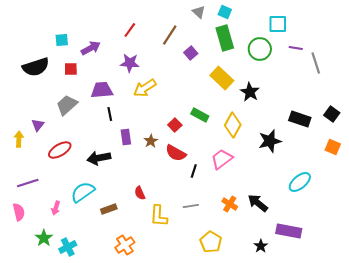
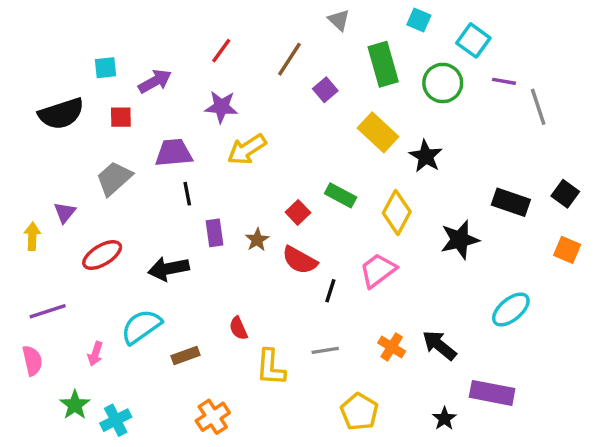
cyan square: (225, 12) -> (419, 20), moved
cyan square: (278, 24) -> (473, 40), turned 36

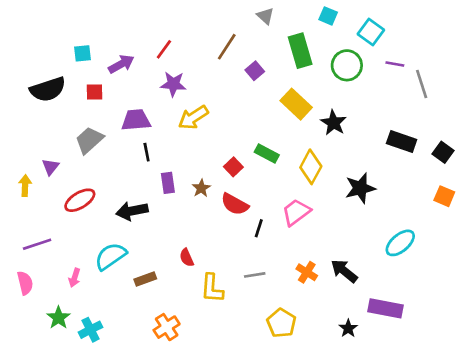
red line: (221, 51) -> (164, 49), moved
black rectangle: (511, 202) -> (402, 141), moved

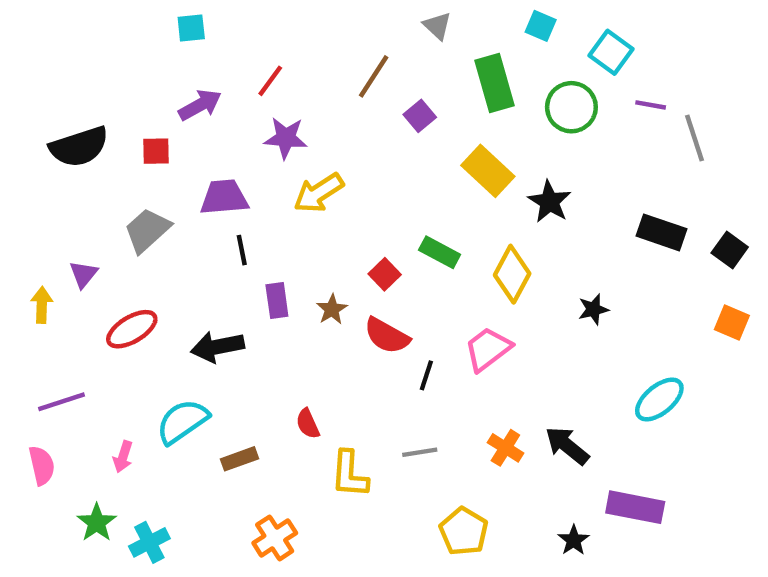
cyan square: (82, 53) -> (191, 28), moved
black star: (360, 188) -> (593, 309), size x0.6

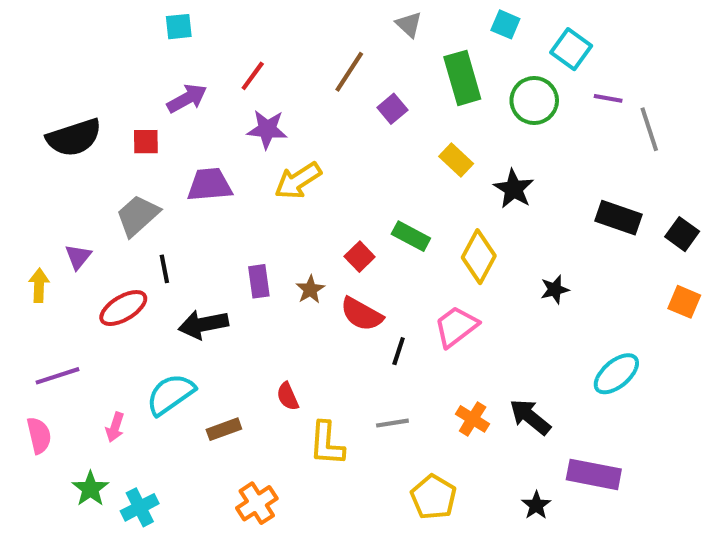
yellow rectangle: (488, 171) -> (456, 160), size x0.7
black line: (242, 250) -> (164, 269), moved

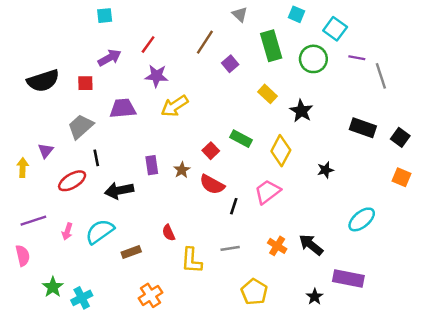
pink arrow: (115, 427) -> (67, 231), moved

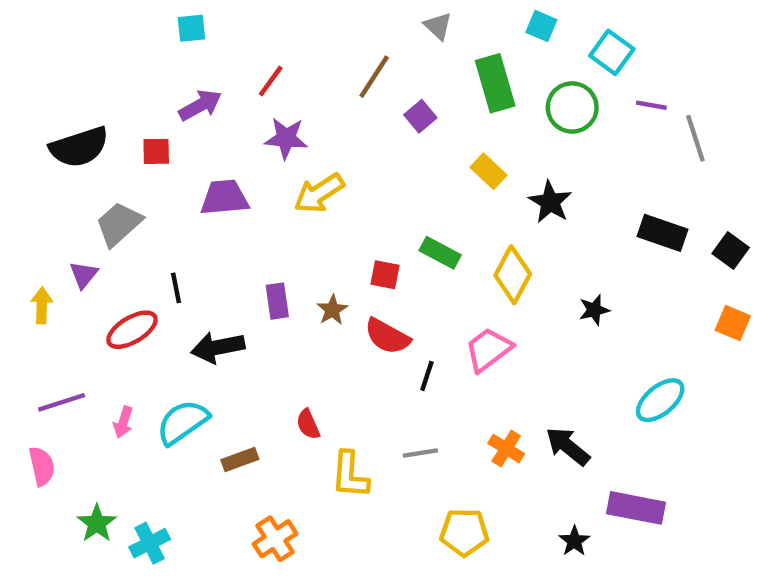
gray trapezoid: (81, 127) -> (119, 224), moved
red square: (211, 151) -> (385, 275), turned -35
yellow pentagon: (254, 292) -> (464, 532), turned -30

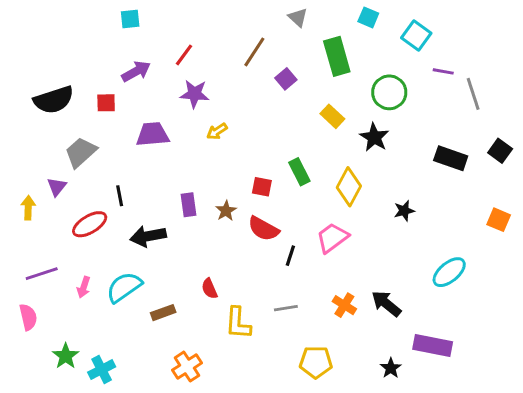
green circle: (572, 107) -> (389, 92), moved
yellow arrow: (319, 193) -> (217, 131), size x0.6
black square: (731, 250) -> (500, 151), moved
green rectangle: (440, 253) -> (299, 172), turned 35

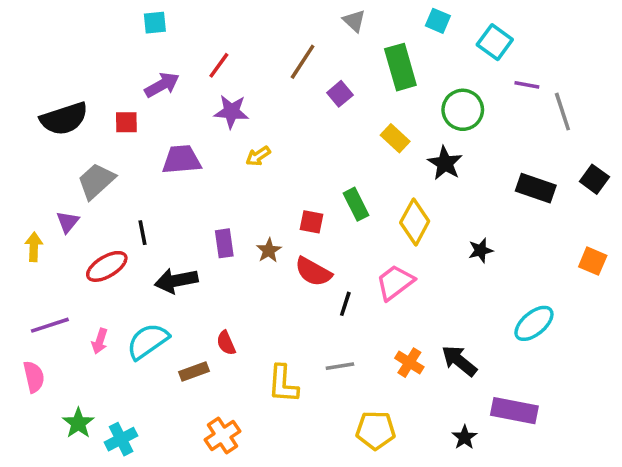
red semicircle: (209, 289) -> (226, 343), moved

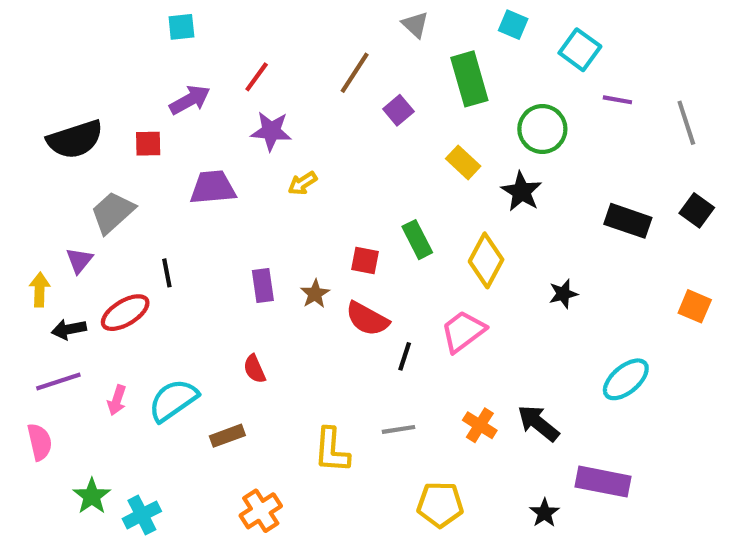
gray line: (562, 112) -> (686, 123), moved
black arrow: (176, 281) -> (69, 329), moved, size x0.7
red semicircle: (226, 343) -> (254, 369), moved

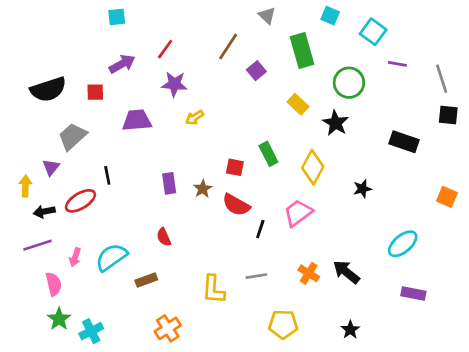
black square: (697, 210) -> (448, 115), moved, turned -30
pink semicircle: (40, 442) -> (54, 284), moved
purple rectangle: (603, 482) -> (413, 293), moved, size x0.7

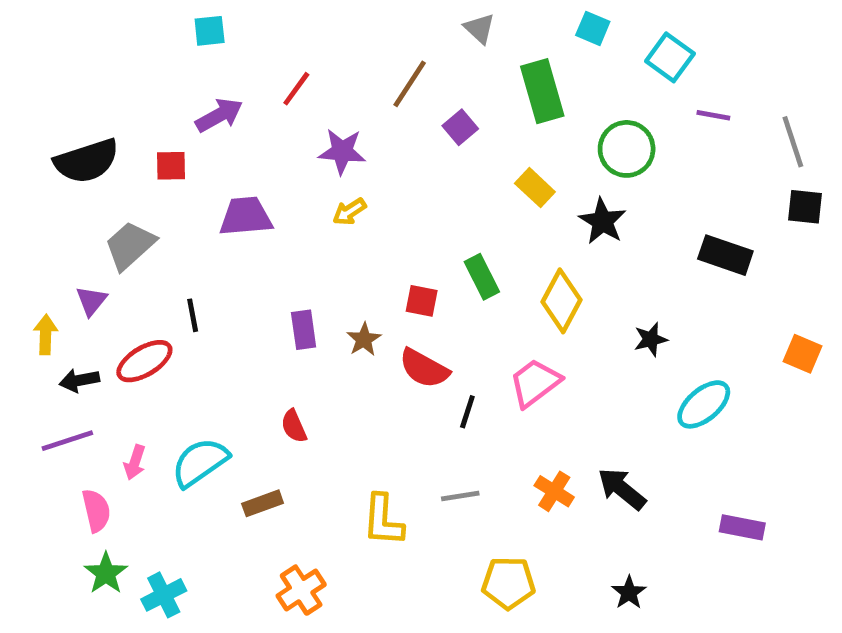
purple star: (174, 84) -> (342, 151), moved
cyan ellipse: (403, 244) -> (704, 404), moved

